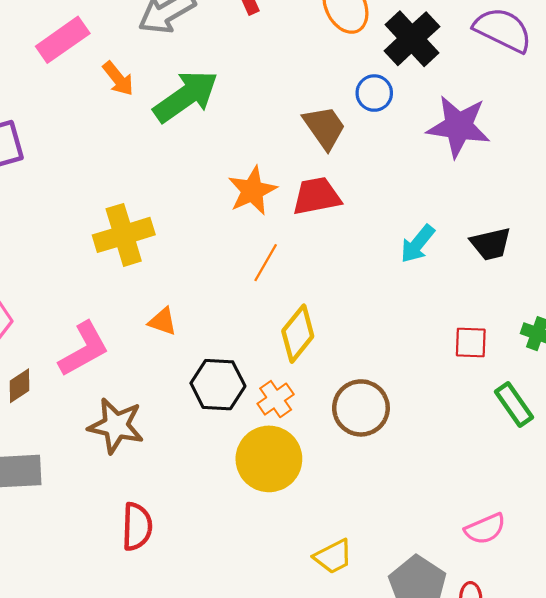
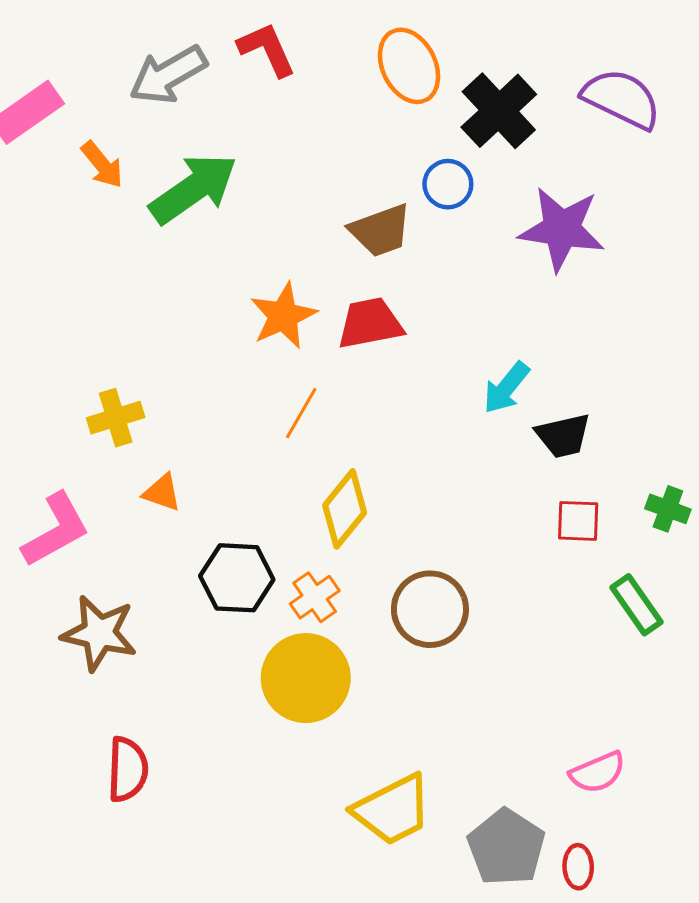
brown trapezoid: (324, 127) -> (381, 231), turned 105
yellow cross: (124, 235) -> (116, 418), moved, size x0.7
black trapezoid: (491, 244) -> (563, 436), moved
yellow trapezoid: (333, 557) -> (393, 810), size x1.5

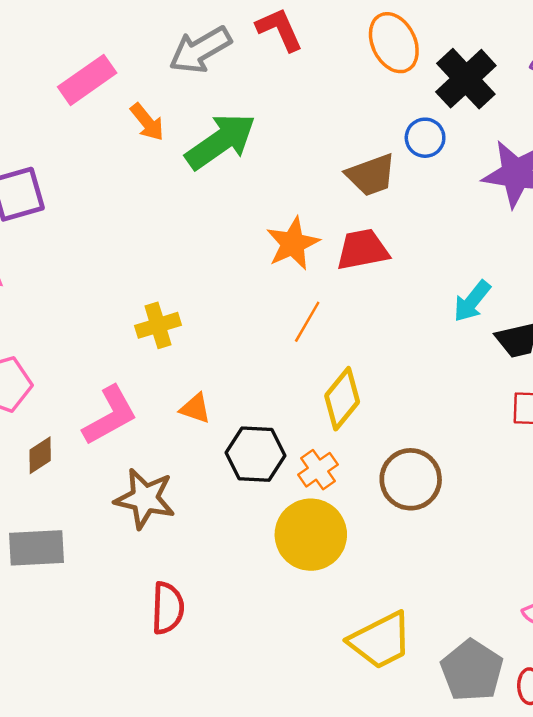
orange triangle: (162, 492) -> (195, 408), moved

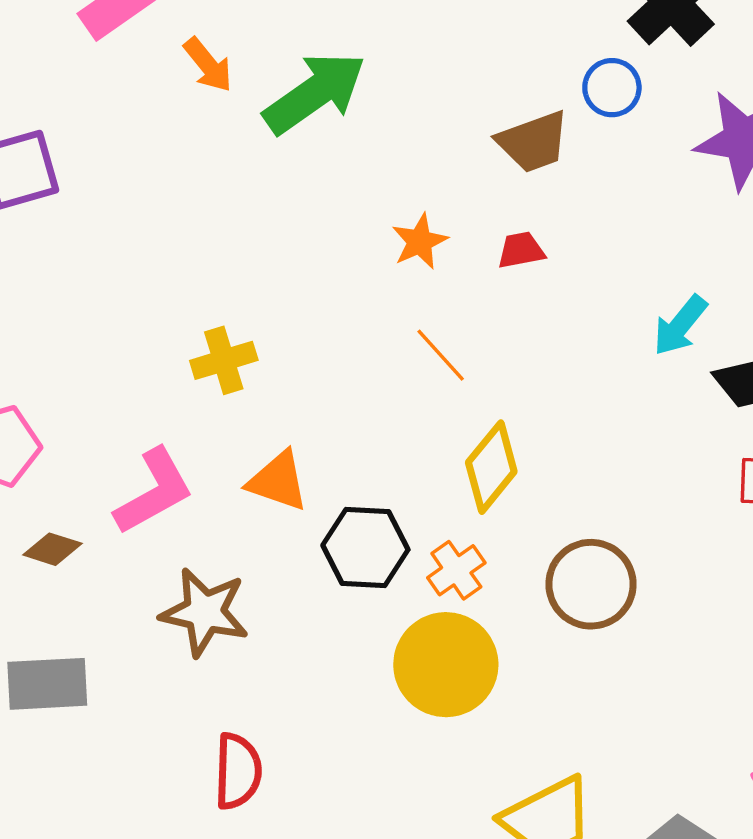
orange star: (293, 244) -> (420, 241), size x0.7
red trapezoid: (363, 250) -> (521, 250), size x0.6
orange line: (307, 322) -> (441, 355), turned -72
orange triangle: (195, 408) -> (278, 481), size x1.4
brown diamond: (40, 455) -> (52, 549), turned 51

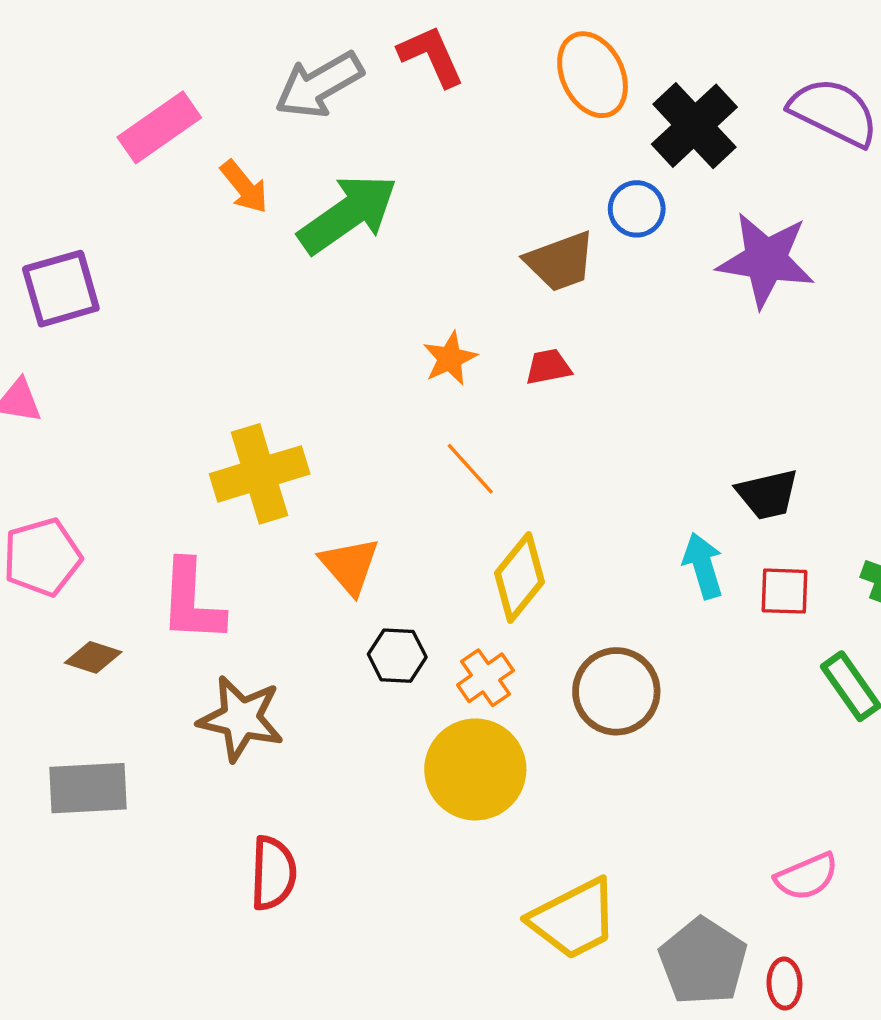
cyan arrow: (680, 325) -> (703, 566), moved, turned 124
yellow cross: (224, 360) -> (260, 474), size x1.5
orange triangle: (278, 481) -> (350, 566), moved, turned 30
pink L-shape: (154, 492) -> (192, 601), turned 122
black hexagon: (365, 547) -> (397, 656), size x0.7

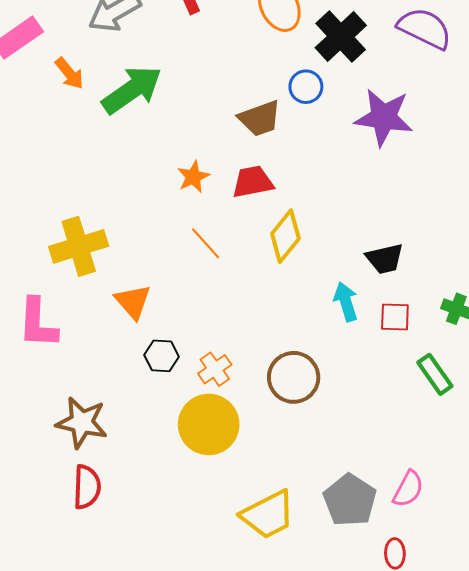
red trapezoid: (548, 367) -> (253, 182), size x1.5
yellow diamond: (519, 578) -> (285, 236), moved
brown star: (241, 719) -> (82, 422), moved
pink semicircle: (807, 876) -> (408, 489), turned -39
gray pentagon: (703, 961) -> (350, 500), moved

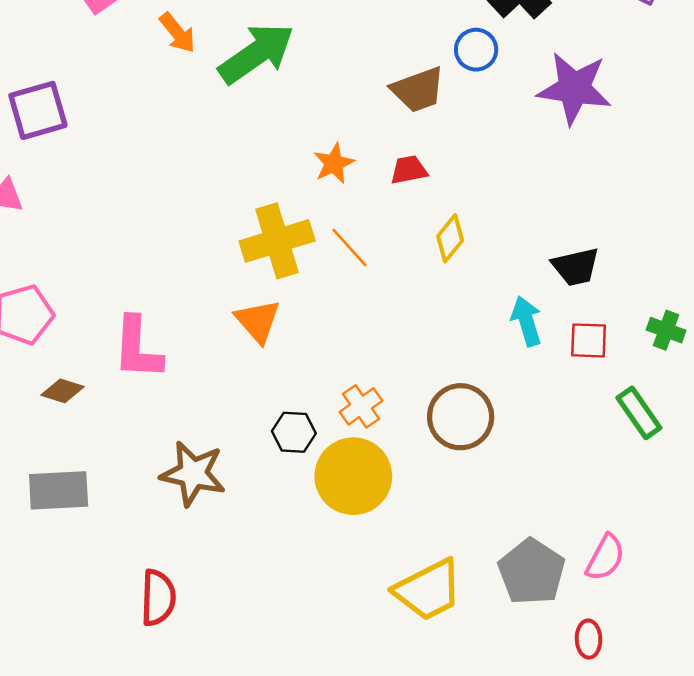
red trapezoid: (253, 182) -> (409, 170), size x0.7
yellow diamond: (285, 236) -> (450, 238), size x0.7
yellow cross: (79, 246) -> (277, 241), moved
black hexagon: (162, 356) -> (294, 432), moved
red semicircle: (87, 487) -> (158, 598), moved

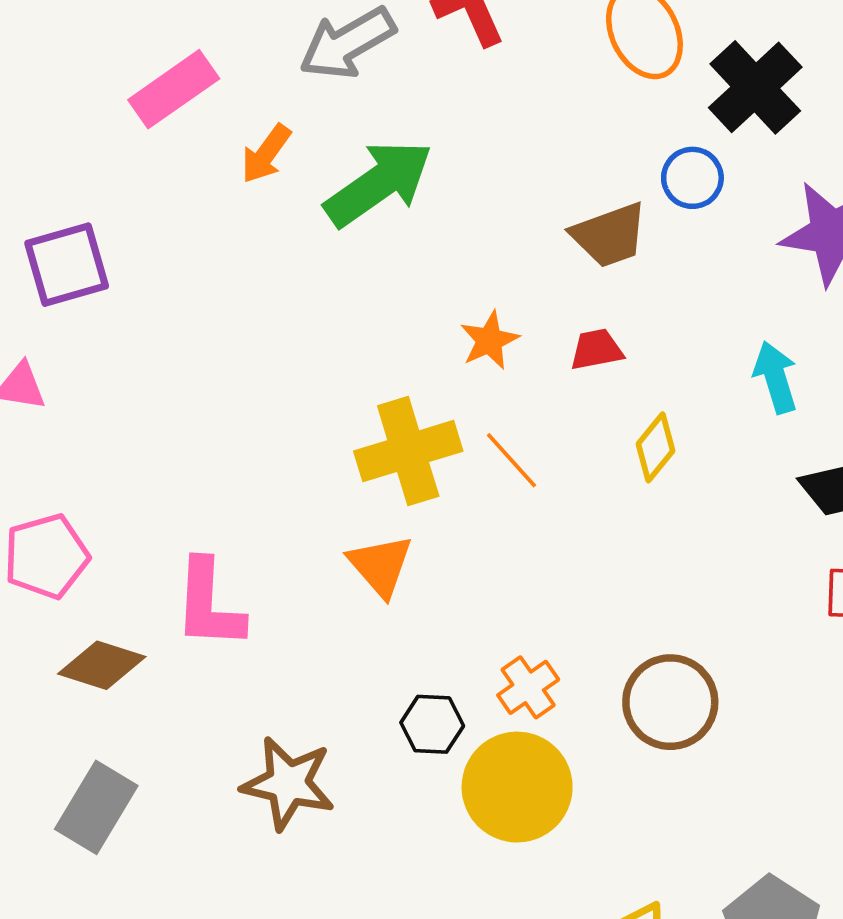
orange arrow: (178, 33) -> (266, 154), turned 75
cyan arrow: (526, 321) -> (776, 377), moved
brown diamond: (62, 391) -> (102, 665), size x1.4
gray rectangle: (59, 490) -> (96, 807), turned -56

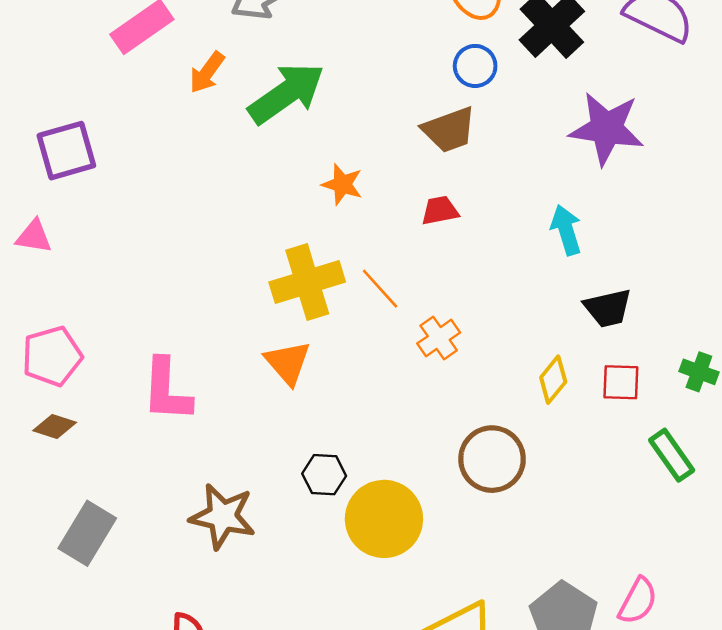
blue circle: (692, 178) -> (475, 66), moved
orange star: (489, 340) -> (342, 184), moved, turned -30
yellow diamond: (656, 447) -> (553, 380), moved
brown diamond: (102, 665) -> (55, 427), moved, size x0.7
orange cross: (528, 687) -> (439, 338), moved

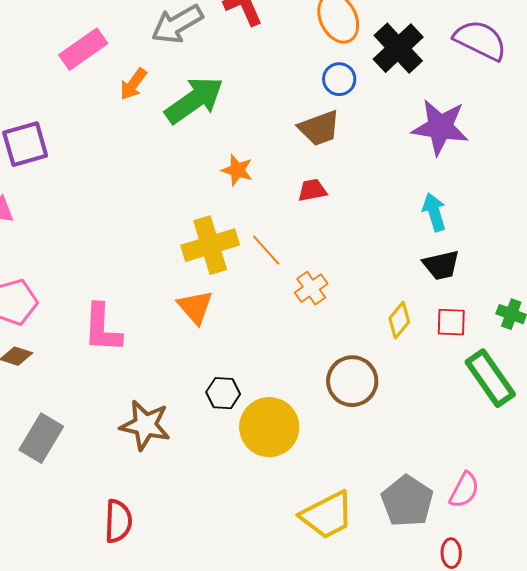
cyan arrow: (566, 230) -> (434, 212), moved
green rectangle: (672, 455) -> (490, 378), size x1.4

